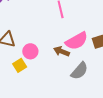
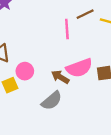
gray semicircle: (79, 71) -> (52, 101), moved

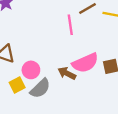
gray semicircle: (52, 101) -> (40, 88), moved

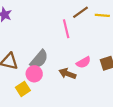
pink semicircle: (85, 63) -> (83, 62), size x0.6
gray semicircle: (40, 88) -> (39, 59), moved

